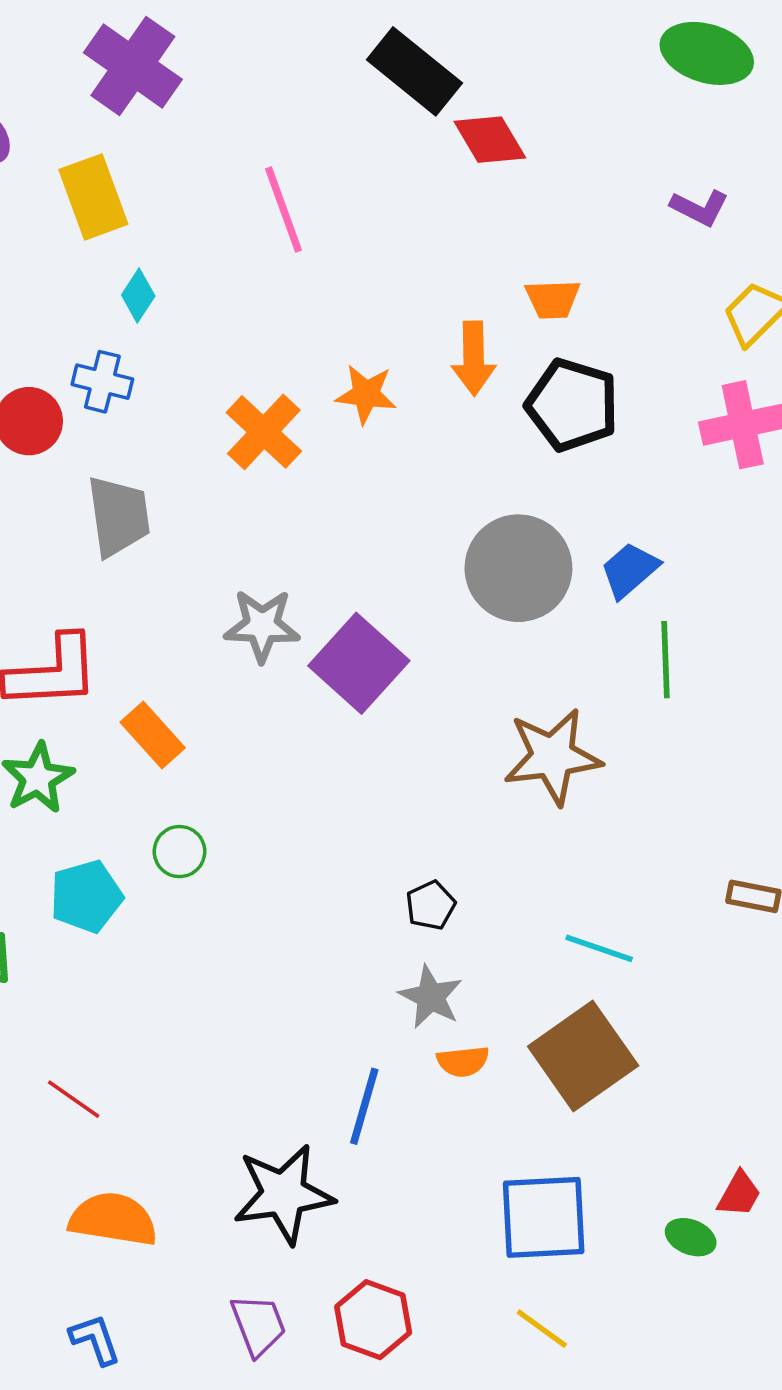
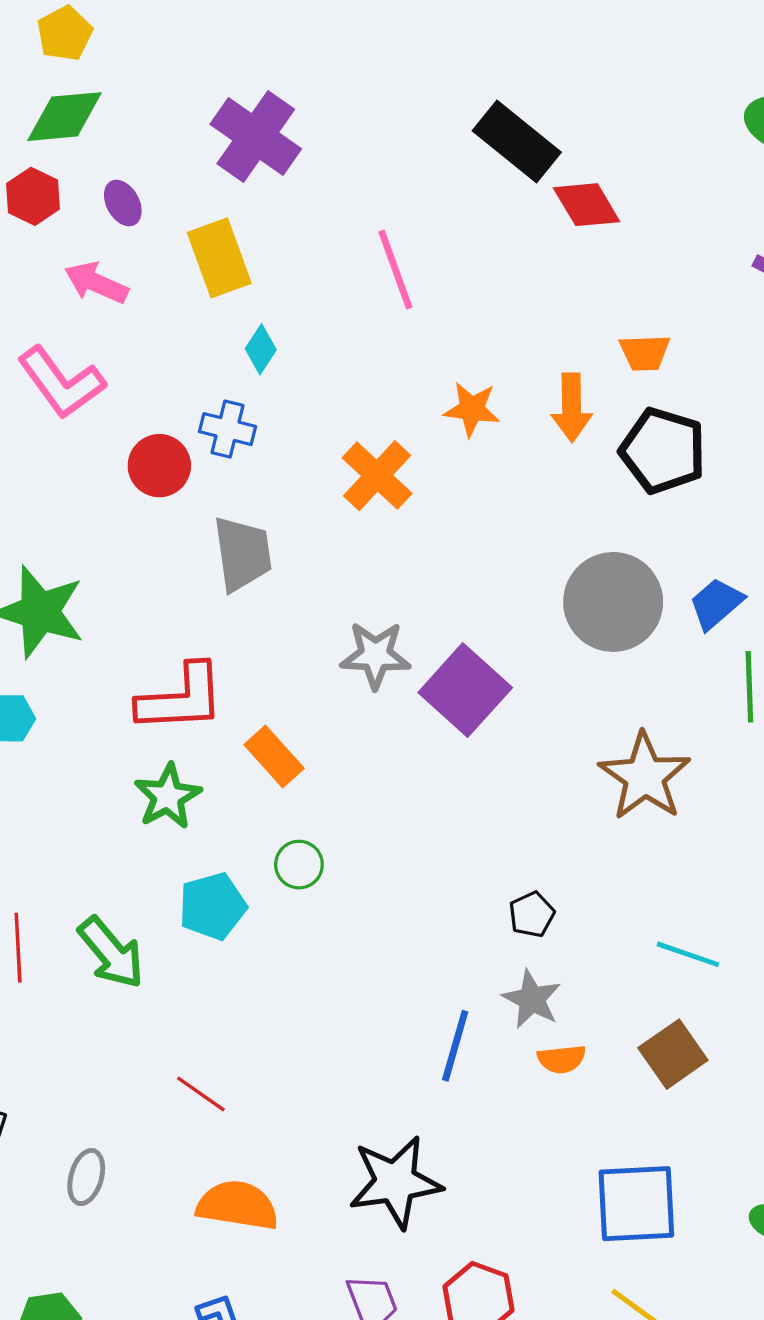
orange star: (366, 394) -> (472, 409), moved
brown star: (553, 756) -> (645, 776), turned -30
brown square: (583, 1056) -> (673, 1054), size x0.7
blue line: (364, 1106) -> (455, 1046), moved

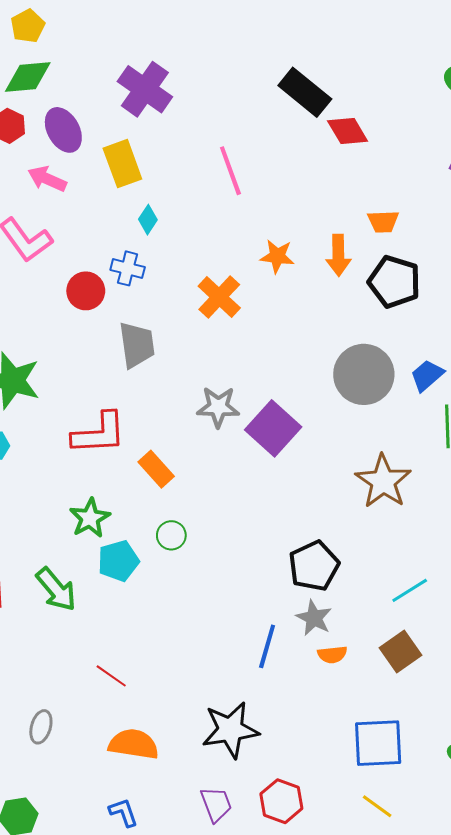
purple ellipse: (123, 203) -> (63, 130), size x1.6
green star: (168, 796) -> (90, 518), moved
black pentagon: (532, 914) -> (314, 566), size x1.8
cyan line: (688, 954) -> (410, 590), turned -51

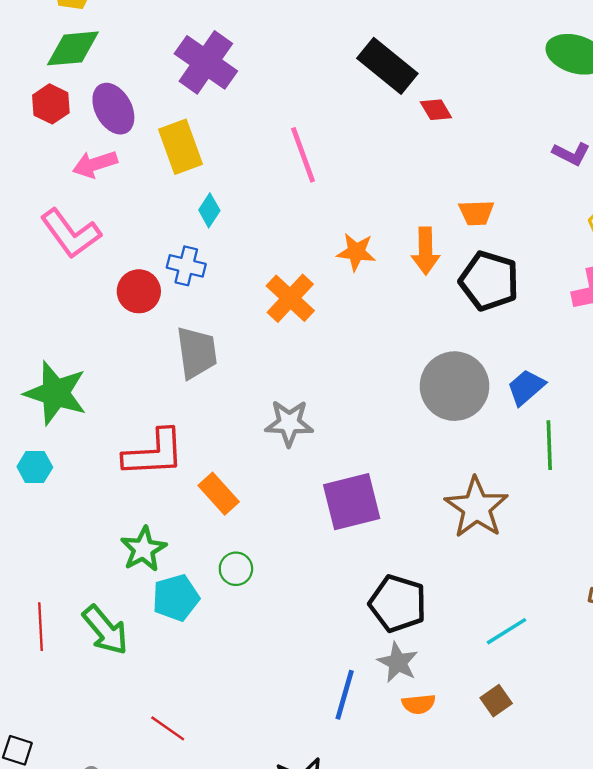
red diamond: (348, 131) -> (436, 110), size x0.7
pink arrow: (47, 179) -> (95, 164), turned -42
purple square: (273, 428) -> (352, 502), moved, turned 34
black pentagon: (314, 566) -> (398, 603), turned -30
brown square: (401, 651) -> (496, 701), size x0.7

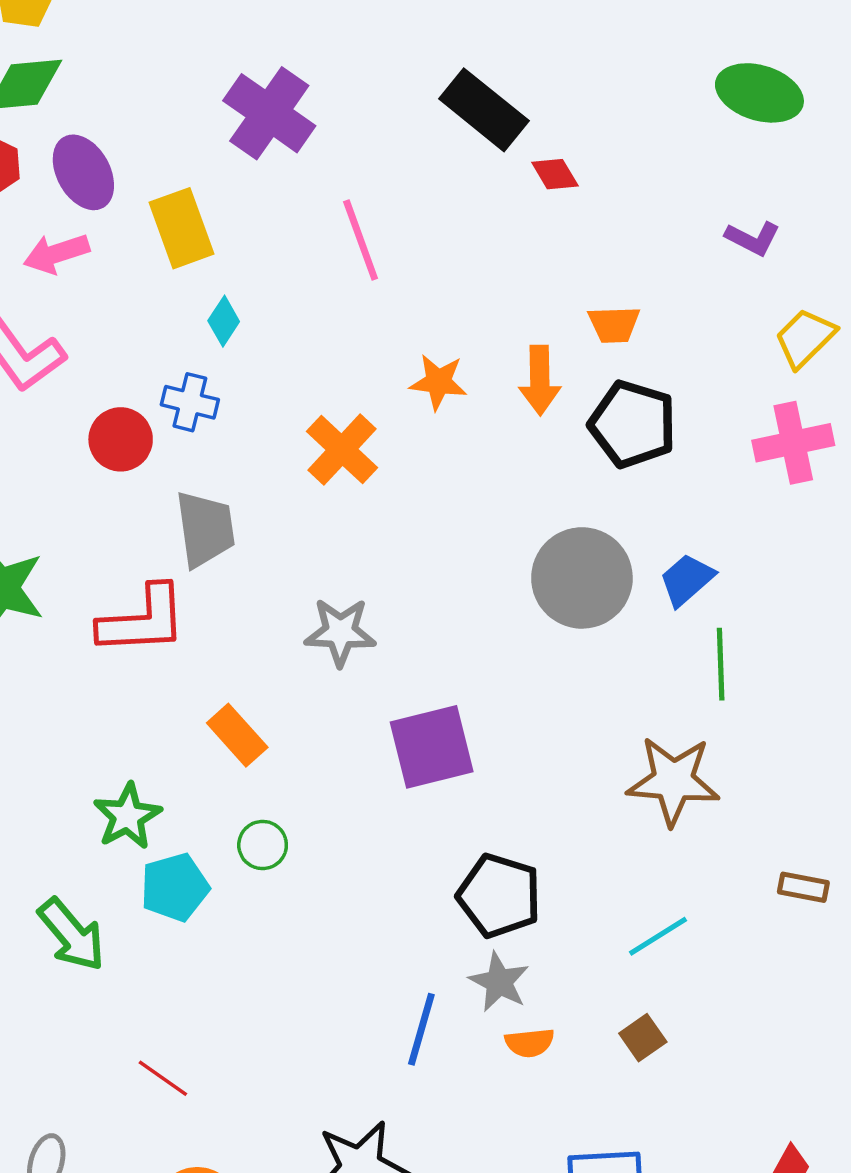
purple cross: (206, 62) -> (269, 113), moved
red L-shape: (154, 453) -> (143, 620), moved
brown star: (476, 507) -> (673, 781), moved, turned -30

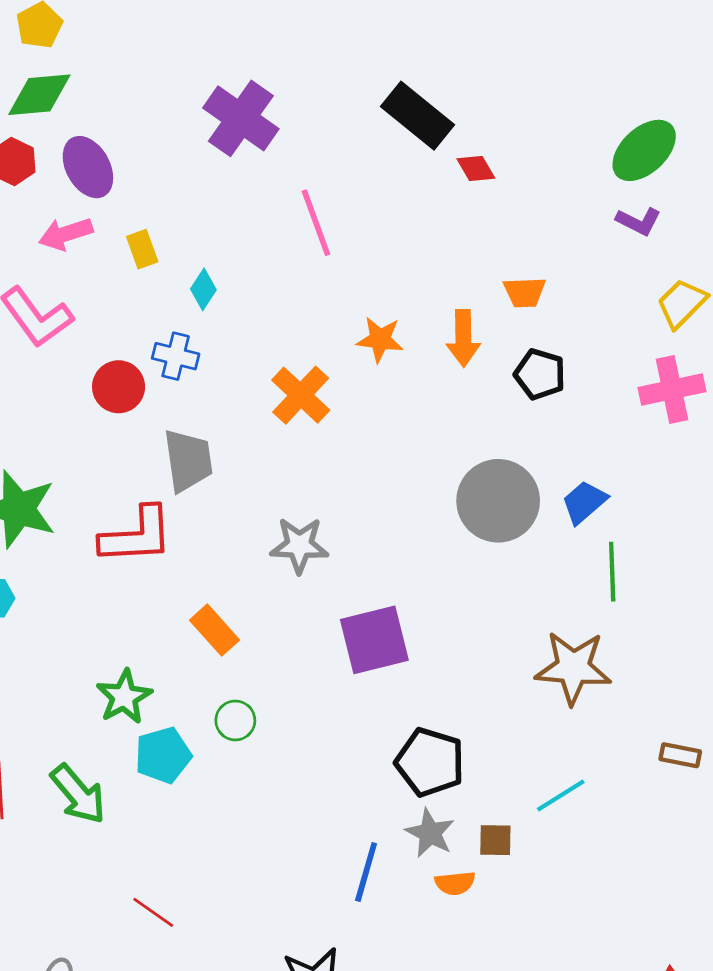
green ellipse: (759, 93) -> (644, 150), moved, turned -60
yellow rectangle: (181, 228) -> (142, 249), moved, size x0.6
black pentagon: (633, 424) -> (540, 374), size x0.7
brown square: (643, 1038) -> (495, 840), moved, turned 36

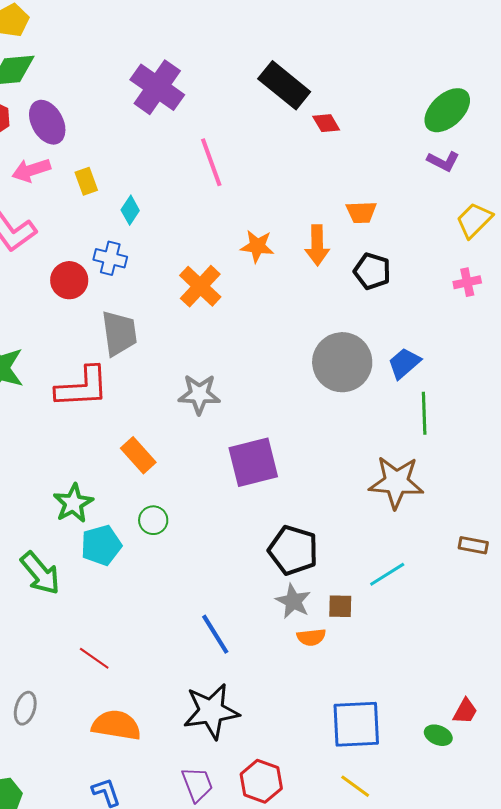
pink cross: (672, 390) -> (467, 282), size x0.6
blue line: (366, 872) -> (215, 634), moved, turned -48

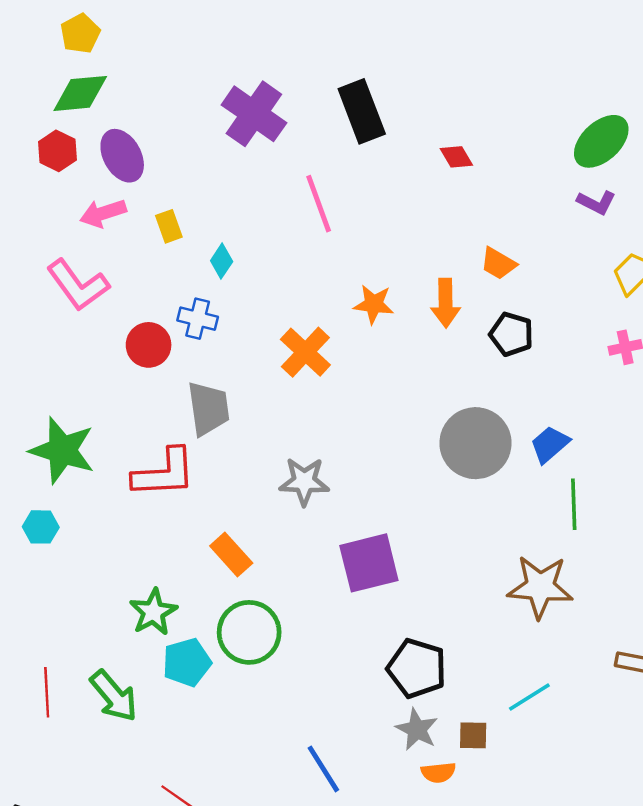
black rectangle: (284, 85) -> (362, 111), moved, turned 30
orange trapezoid: (361, 212) -> (498, 263), turned 32
green circle: (153, 520) -> (249, 632), size x1.8

